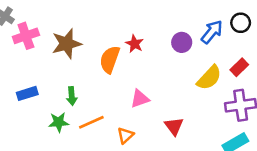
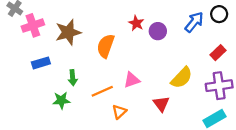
purple circle: (182, 42) -> (158, 31), moved
red star: (135, 44) -> (136, 23), moved
yellow semicircle: (209, 78) -> (182, 78), moved
blue rectangle: (27, 93) -> (41, 63), moved
orange line: (91, 122) -> (102, 91), moved

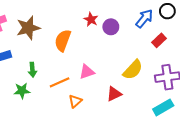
red rectangle: (218, 53) -> (159, 40), moved
red triangle: (161, 104) -> (114, 94), turned 42

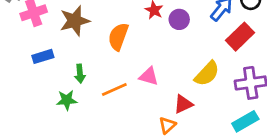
red rectangle: (159, 40) -> (240, 37), size x1.5
pink triangle: (87, 72) -> (149, 76), turned 35
orange triangle: (75, 101) -> (167, 125), moved

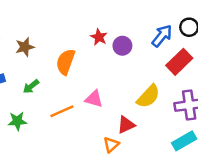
brown star: (75, 21) -> (25, 47), size x0.7
green arrow: (80, 74) -> (31, 86), moved, turned 56

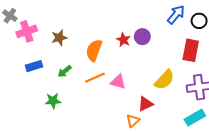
blue arrow: (162, 36) -> (176, 15), moved
red star: (99, 37) -> (123, 40), moved
red rectangle: (179, 62) -> (191, 50), turned -35
orange line: (62, 111) -> (95, 78), moved

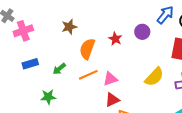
purple circle: (142, 37) -> (142, 32), moved
brown star: (59, 38) -> (69, 27), moved
pink triangle: (118, 82) -> (110, 79), turned -35
red triangle: (145, 104) -> (112, 100), moved

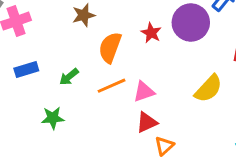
purple circle: (142, 32) -> (191, 23), size x1.6

